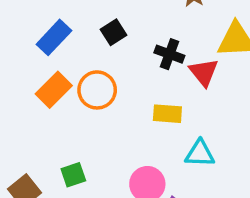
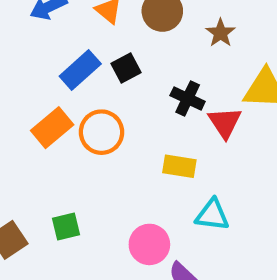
blue rectangle: (54, 37) -> (80, 70), moved

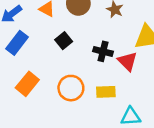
blue rectangle: (80, 70) -> (17, 43), moved
orange circle: (102, 132) -> (71, 88), moved

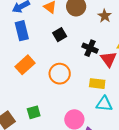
blue rectangle: (17, 43) -> (22, 31), turned -60
yellow rectangle: (106, 92) -> (97, 84), moved

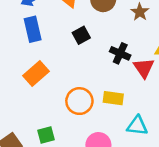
orange circle: (60, 74) -> (79, 101), moved
yellow rectangle: (97, 84) -> (113, 98), moved

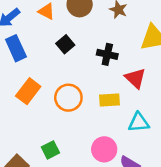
red triangle: (144, 68) -> (135, 78), moved
orange circle: (79, 101) -> (68, 98), moved

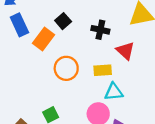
orange rectangle: (28, 91) -> (43, 39), moved
cyan triangle: (139, 122) -> (114, 92), moved

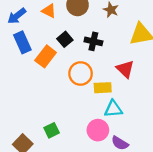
black cross: (100, 30) -> (93, 41), moved
orange circle: (66, 68) -> (81, 73), moved

